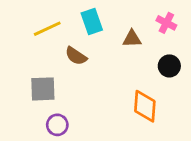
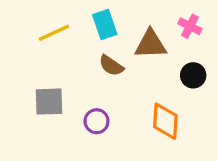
brown triangle: (132, 39) -> (151, 44), size x1.5
brown semicircle: (76, 56) -> (111, 66), moved
purple circle: (57, 125) -> (97, 121), moved

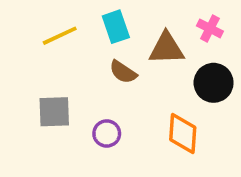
black circle: (193, 75) -> (214, 83), size x1.4

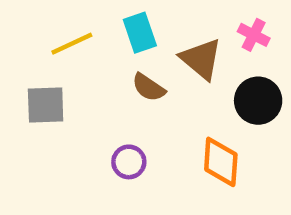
brown triangle: (166, 48) -> (201, 59), turned 42
gray square: (54, 112) -> (46, 105), moved

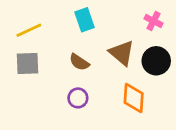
yellow line: (72, 44) -> (29, 30), moved
brown triangle: (201, 59) -> (122, 53), moved
brown semicircle: (149, 87) -> (79, 62), moved

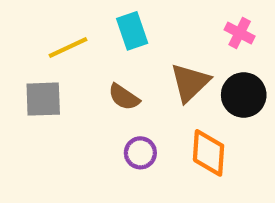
yellow line: (29, 30) -> (68, 47), moved
brown triangle: (122, 53) -> (190, 83), turned 36
purple circle: (78, 98) -> (140, 153), moved

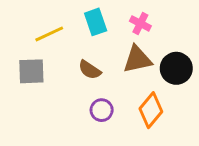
pink cross: (240, 33) -> (140, 23), moved
brown triangle: (190, 83) -> (137, 59), turned 32
orange diamond: (209, 153) -> (151, 110), turned 36

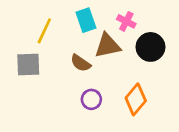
yellow line: (49, 34) -> (44, 31), turned -40
brown triangle: (137, 59) -> (107, 46), moved
black circle: (176, 68) -> (150, 47), moved

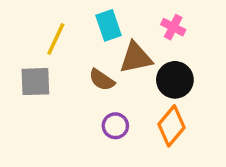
pink cross: (126, 21) -> (173, 27), moved
black circle: (150, 47) -> (175, 80), moved

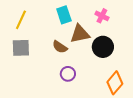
yellow line: (56, 39) -> (21, 20), moved
orange diamond: (172, 126) -> (115, 83), moved

